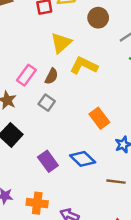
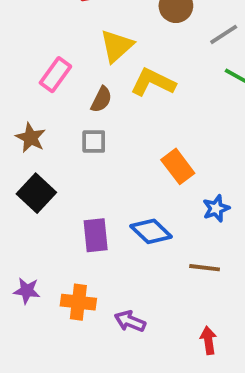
pink rectangle: (26, 75) -> (55, 75), moved
gray square: (47, 103) -> (94, 142), turned -35
purple rectangle: (48, 161) -> (96, 235), turned 30

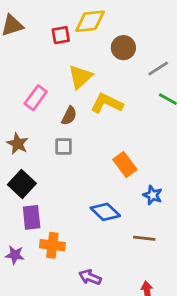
blue star: (216, 208) -> (153, 195), turned -30
purple rectangle: (96, 235) -> (32, 217), moved
orange cross: (78, 302) -> (52, 245), moved

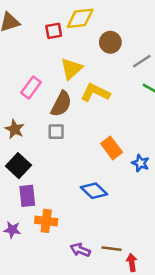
brown semicircle: (69, 116) -> (61, 104), size x1.5
blue star: (153, 195) -> (141, 163), moved
brown line: (144, 238) -> (112, 249), moved

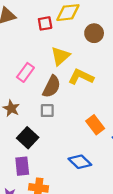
black square: (18, 166) -> (28, 138), moved

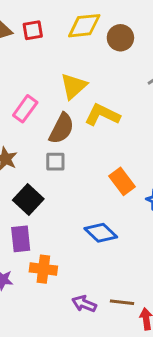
red square: (45, 23) -> (33, 30), moved
brown circle: (94, 33) -> (120, 38), moved

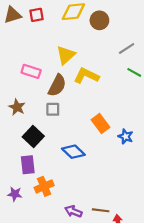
pink rectangle: (25, 109) -> (31, 71), turned 72
blue diamond: (101, 233) -> (73, 152), moved
orange cross: (43, 269) -> (44, 186), turned -30

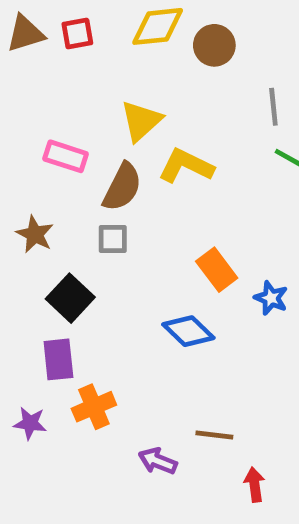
gray line: (127, 49) -> (273, 107), turned -63
blue diamond: (73, 152) -> (188, 331), moved
brown line: (101, 210) -> (214, 435), moved

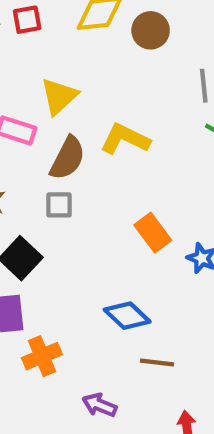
yellow triangle: (141, 121) -> (59, 96), moved
blue diamond: (188, 331) -> (127, 316), moved
brown line: (214, 435) -> (157, 362), moved

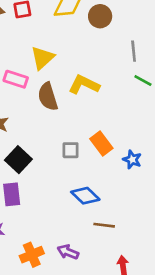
brown semicircle: (68, 158) -> (48, 97), turned 136
gray square: (59, 205) -> (71, 150), moved
orange cross: (42, 356) -> (32, 255), moved

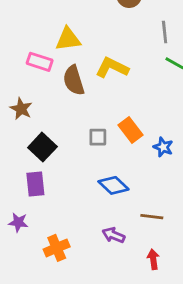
yellow triangle: (42, 58) -> (68, 39), turned 35
brown line: (104, 225) -> (152, 217), moved
purple arrow: (68, 252) -> (113, 235), moved

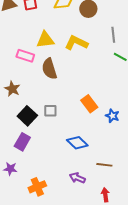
yellow L-shape: (112, 68) -> (76, 43), moved
gray square: (98, 137) -> (50, 111), moved
purple rectangle: (35, 184) -> (22, 142), turned 36

